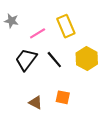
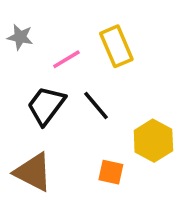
yellow hexagon: (87, 59) -> (153, 141), moved
brown triangle: (35, 103) -> (33, 172), moved, size x1.6

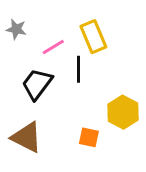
black line: (96, 106) -> (79, 69), moved, turned 40

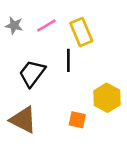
pink line: (53, 47) -> (46, 26), moved

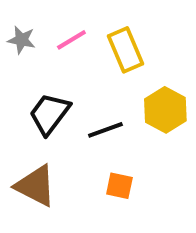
black line: (68, 60) -> (105, 130), moved, turned 70
yellow hexagon: (107, 98) -> (165, 110), moved

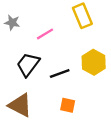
pink line: (71, 40) -> (45, 34), moved
yellow rectangle: (125, 50) -> (82, 16), moved

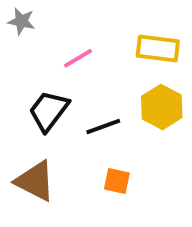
yellow rectangle: (82, 16) -> (158, 49), moved, turned -60
gray star: (12, 23) -> (21, 21), moved

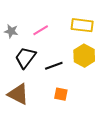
gray star: (21, 21) -> (11, 31), moved

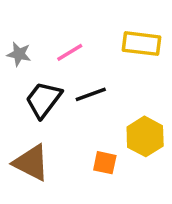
yellow hexagon: (84, 56) -> (145, 136), moved
black line: (54, 66) -> (91, 94), moved

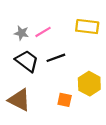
gray star: (19, 54) -> (21, 33), moved
black trapezoid: (43, 100) -> (27, 61), turned 90

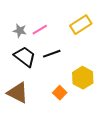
yellow rectangle: (87, 27) -> (81, 25), turned -40
orange square: (65, 100) -> (60, 93), turned 32

